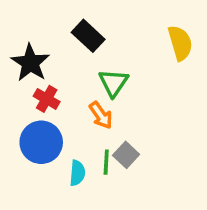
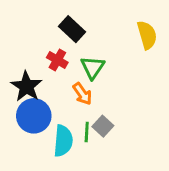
black star: (30, 63) -> (26, 86), moved
red cross: (47, 99) -> (57, 60), moved
cyan semicircle: (77, 173) -> (63, 141), size x1.5

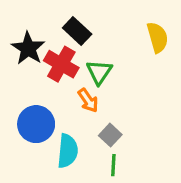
red cross: (57, 60) -> (61, 64), size x1.5
black star: (26, 86) -> (28, 48), moved
green line: (87, 132) -> (113, 165), moved

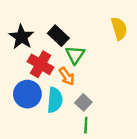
black rectangle: (77, 31) -> (58, 36), moved
red cross: (61, 64) -> (40, 64), moved
cyan semicircle: (68, 151) -> (55, 100), moved

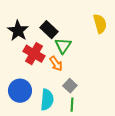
blue circle: (27, 94) -> (20, 91), moved
cyan semicircle: (55, 100) -> (47, 100), moved

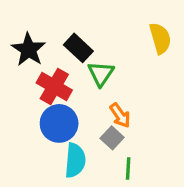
orange arrow: (56, 64) -> (120, 115), moved
blue circle: (20, 91) -> (59, 123), moved
green line: (72, 105) -> (128, 168), moved

